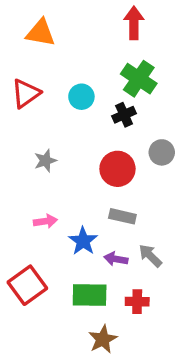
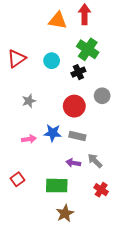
orange triangle: (40, 33) -> (58, 20), moved
blue star: (83, 241) -> (53, 133), moved, turned -30
red square: (27, 285) -> (18, 179), size x0.6
red cross: (137, 302) -> (101, 190), moved, turned 32

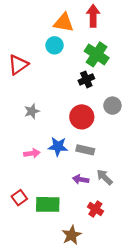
cyan circle: (52, 61) -> (55, 45), moved
green rectangle: (57, 186) -> (48, 204), moved
red cross: (101, 190) -> (95, 209), moved

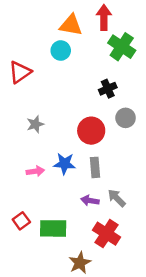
green cross: (97, 54) -> (122, 47), moved
black cross: (86, 79) -> (108, 89), moved
gray rectangle: (85, 150) -> (95, 167), turned 72
red cross: (95, 209) -> (106, 234), size x1.5

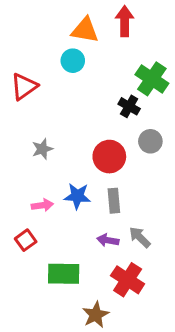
green cross: (122, 47) -> (152, 79), moved
black cross: (108, 89) -> (129, 106), turned -36
red square: (21, 221) -> (26, 240), moved

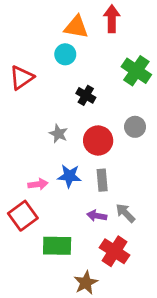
black cross: (129, 106) -> (86, 95), moved
gray star: (42, 149) -> (58, 134), moved, turned -30
red square: (26, 240) -> (23, 216), size x1.5

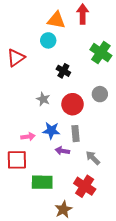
red square: (23, 216) -> (17, 160), turned 35
purple arrow: (97, 216) -> (62, 151), moved

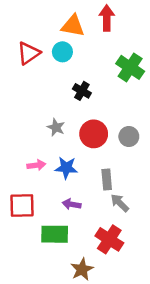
red triangle: (16, 58) -> (29, 53), moved
gray circle: (100, 94) -> (129, 137), moved
gray rectangle: (76, 134) -> (107, 179), moved
pink arrow: (28, 137) -> (36, 165), moved
purple arrow: (62, 151) -> (72, 204), moved

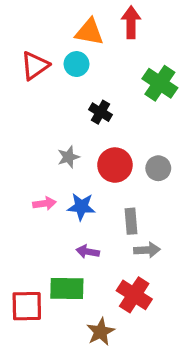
gray star: (56, 127) -> (68, 157), turned 30
gray arrow: (120, 203) -> (147, 250), turned 132
red square: (22, 206) -> (27, 306), moved

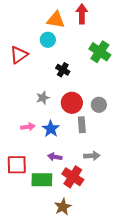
red triangle: (35, 66) -> (19, 55), moved
blue star: (81, 207) -> (51, 129), turned 30
gray rectangle: (131, 221) -> (82, 125), moved
red cross: (134, 295) -> (73, 177), moved
red square: (27, 306) -> (17, 165), moved

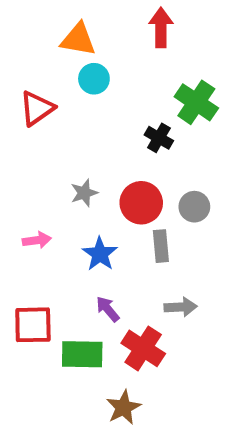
orange triangle: (56, 20) -> (78, 39), moved
black cross: (63, 70) -> (159, 138), moved
pink arrow: (28, 127) -> (37, 240), moved
purple arrow: (55, 157) -> (108, 309), turned 40

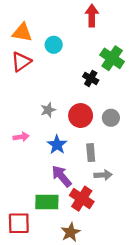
orange triangle: (78, 39) -> (22, 32), moved
gray rectangle: (161, 246) -> (91, 153), moved
purple arrow: (108, 309) -> (62, 176), size x1.5
red square: (33, 325) -> (19, 223), moved

